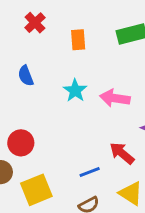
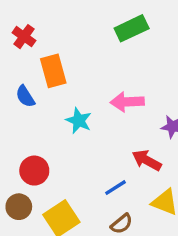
orange rectangle: (78, 40) -> (53, 71), moved, size x1.4
cyan star: (75, 91) -> (79, 121), moved

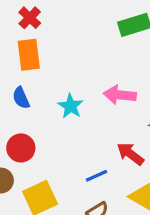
orange rectangle: (53, 71) -> (29, 55), moved
blue semicircle: (25, 96) -> (21, 98), moved

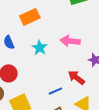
orange rectangle: (29, 55) -> (30, 17), moved, turned 72

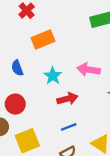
red arrow: (76, 78) -> (67, 99), moved, turned 126

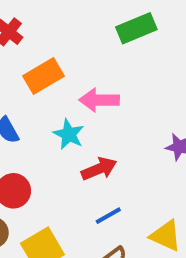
pink arrow: (89, 70) -> (99, 100), moved

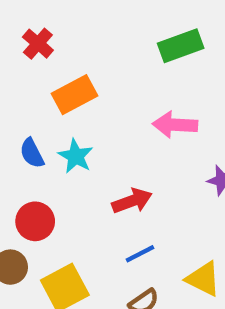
pink arrow: (99, 100) -> (175, 125), moved
cyan star: (69, 134) -> (76, 156), moved

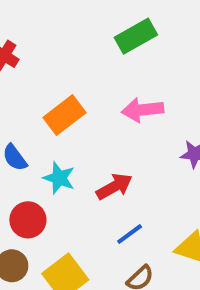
orange rectangle: (74, 95) -> (64, 115), moved
cyan star: (76, 156) -> (59, 178), moved

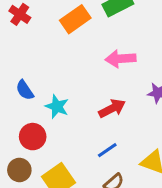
orange rectangle: (64, 115) -> (75, 19), moved
red arrow: (114, 187) -> (112, 108), moved

